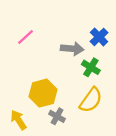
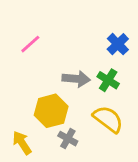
gray arrow: (72, 49) -> (76, 79), moved
yellow semicircle: (91, 100) -> (108, 119), turned -88

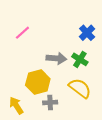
gray cross: (68, 139) -> (50, 103), turned -32

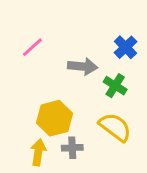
gray arrow: (56, 58) -> (83, 66), moved
yellow arrow: (16, 106) -> (38, 152), moved, turned 42

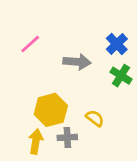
green cross: (115, 86) -> (121, 76), moved
yellow semicircle: (115, 127) -> (95, 118), moved, size x0.6

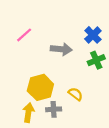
green cross: (121, 76) -> (96, 60), turned 35

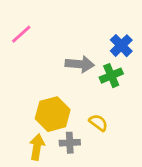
pink line: (24, 35) -> (21, 34), moved
green cross: (96, 60) -> (111, 76), moved

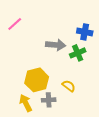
blue cross: (121, 46) -> (85, 32), turned -35
yellow arrow: (37, 147) -> (26, 103), turned -36

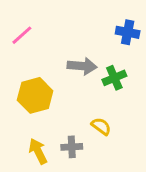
blue cross: (85, 32) -> (128, 32), moved
yellow hexagon: (37, 80) -> (35, 95), moved

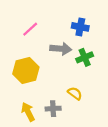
blue cross: (128, 32) -> (80, 27), moved
pink line: (22, 35) -> (30, 29), moved

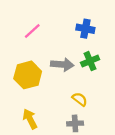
gray arrow: (61, 49) -> (62, 65), moved
gray cross: (53, 109) -> (75, 123), moved

